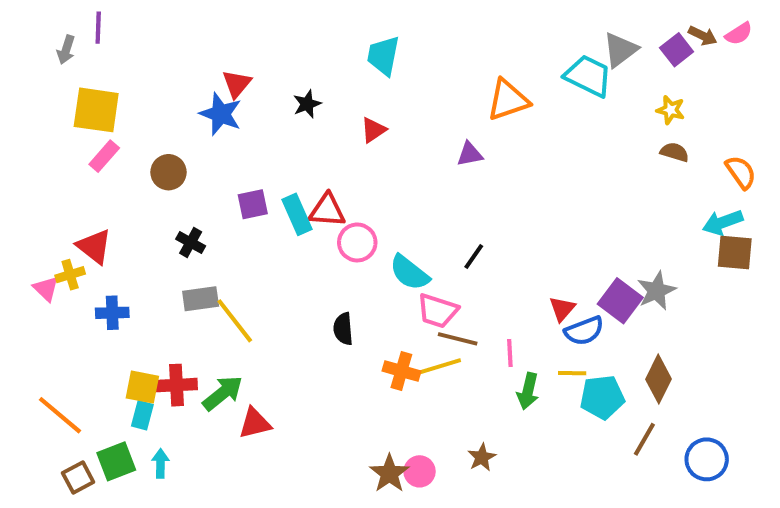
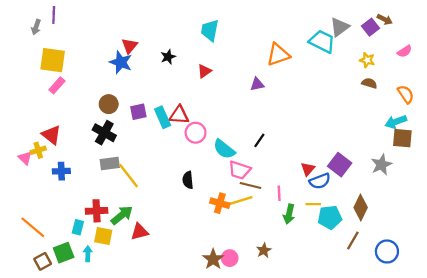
pink semicircle: (739, 34) -> (405, 51), moved
brown circle: (168, 172) -> (109, 104), moved
black cross: (191, 242) -> (104, 133), size x1.5
gray star: (656, 291) -> (381, 165), moved
yellow square: (142, 387) -> (103, 236), moved

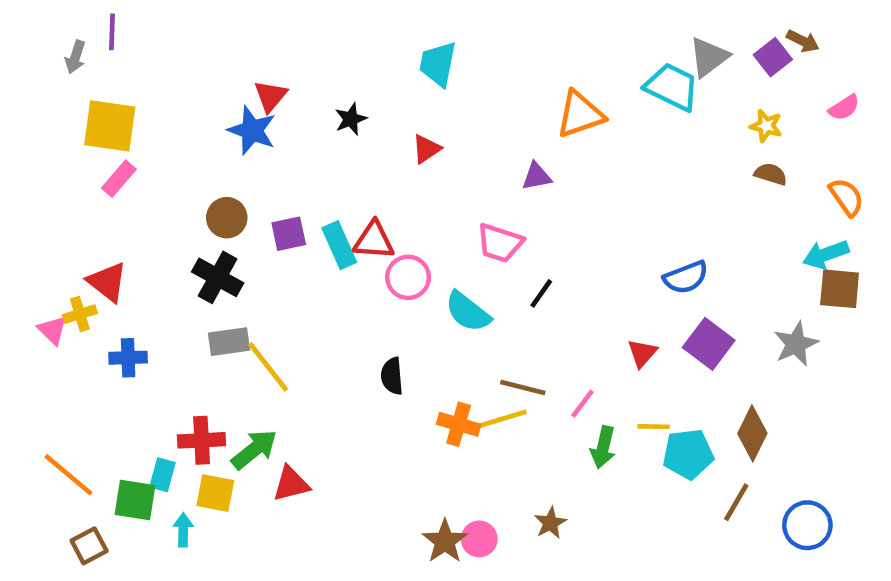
pink trapezoid: (240, 170) -> (500, 243), moved
blue semicircle: (320, 181) -> (686, 277), moved
pink line: (279, 193) -> (582, 404), turned 40
green square: (64, 253) -> (135, 500), moved, turned 30

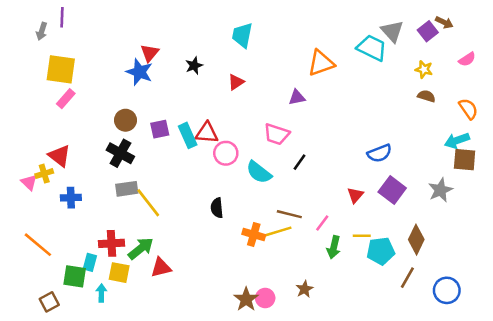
gray triangle: (709, 57) -> (392, 31), turned -35
orange line: (68, 475) -> (38, 245), moved

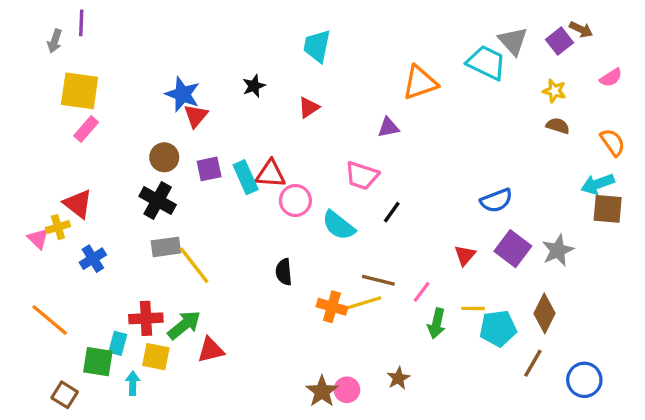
red triangle: (150, 53) -> (196, 116), moved
gray star: (440, 190) -> (558, 250), moved
blue cross: (71, 198) -> (93, 259), turned -30
brown square: (49, 302) -> (65, 395), turned -30

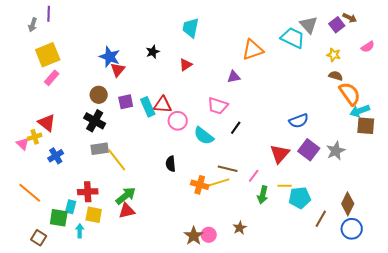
yellow square: (80, 91) -> (48, 55), turned -30
orange semicircle: (613, 142) -> (350, 94), moved, size x1.4
red triangle: (465, 255) -> (280, 154), size x1.5
brown diamond: (544, 313) -> (348, 204), moved
green arrow: (184, 325) -> (126, 196), moved

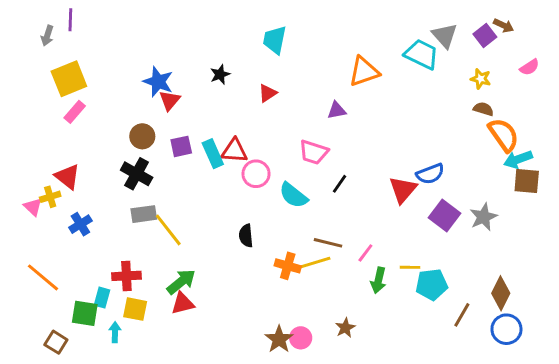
red triangle: (280, 154) -> (403, 190), moved

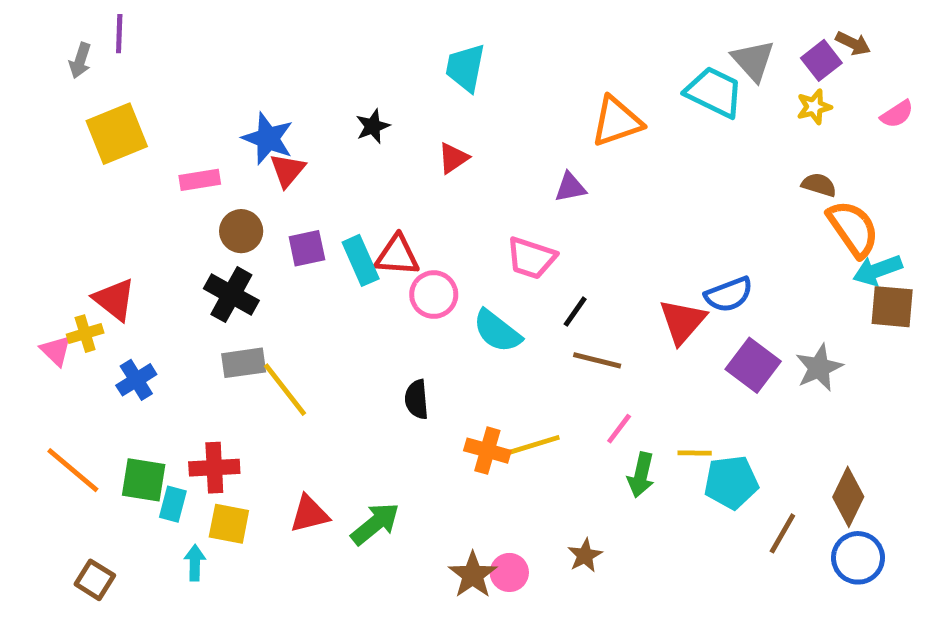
yellow star: (481, 79) -> (814, 107), moved, turned -30
pink rectangle: (75, 112) -> (200, 180), moved, turned 40
brown line: (328, 243) -> (597, 360), moved
green arrow: (181, 282) -> (375, 524), moved
green square: (85, 313) -> (144, 480), moved

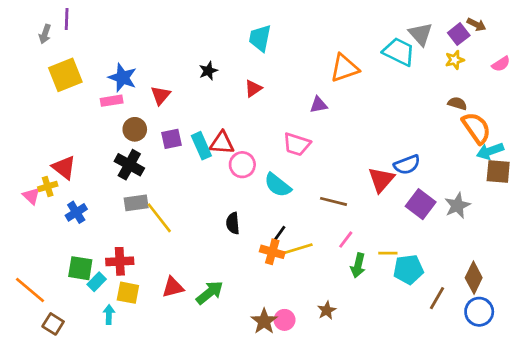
blue star: (268, 138) -> (123, 78), moved
black line: (575, 312) -> (279, 234), moved
orange line: (73, 470) -> (30, 290), moved
cyan rectangle: (173, 504) -> (97, 282), turned 30

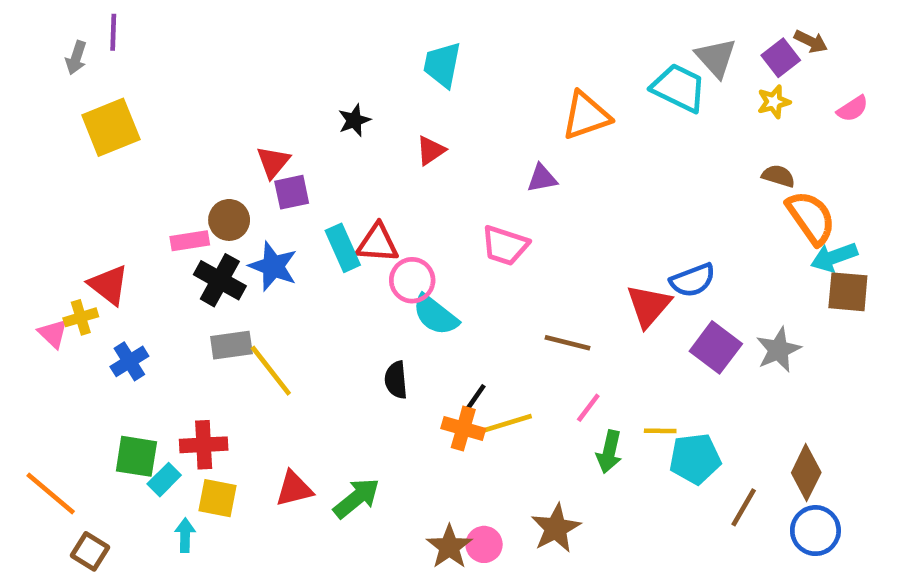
blue star: (123, 78) -> (273, 266), moved
pink rectangle: (112, 101) -> (190, 241), moved
purple square: (172, 139) -> (292, 192), moved
cyan semicircle: (278, 185) -> (435, 315), moved
brown star: (327, 310) -> (556, 528), size x1.5

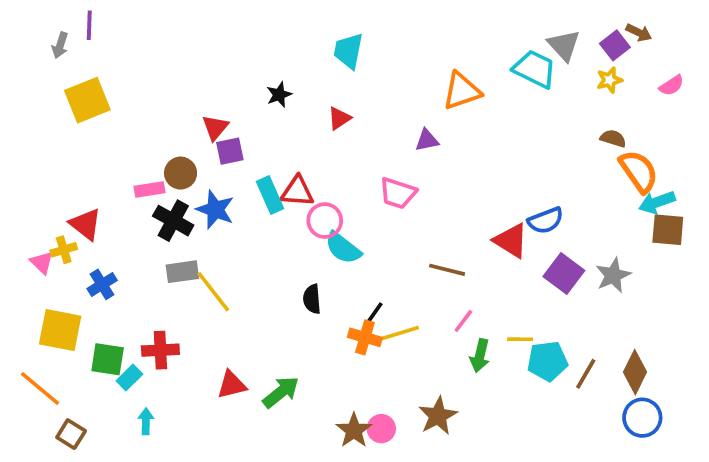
red triangle: (649, 306) -> (511, 241), turned -39
yellow square: (218, 498) -> (60, 330), moved, size x1.4
brown line: (744, 507) -> (586, 374), moved

